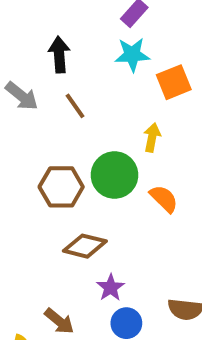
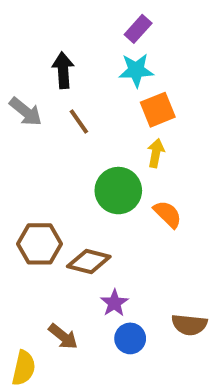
orange square: (174, 82) -> (158, 110), moved
brown hexagon: (61, 187) -> (39, 244), moved

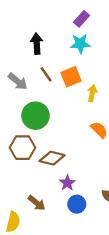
orange square: (158, 110) -> (71, 77), moved
gray arrow: (26, 112) -> (18, 81), moved
green circle: (118, 191) -> (35, 116), moved

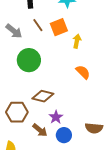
brown hexagon: (23, 148) -> (17, 112), moved
brown arrow: (37, 203) -> (40, 130), moved

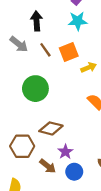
gray arrow: (14, 31) -> (19, 44), moved
yellow arrow: (77, 41) -> (89, 68), turned 56

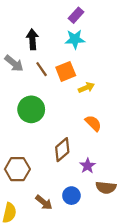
brown diamond: (51, 128) -> (62, 150), moved, turned -55
purple star: (65, 152) -> (88, 166), moved
brown arrow: (48, 166) -> (44, 202), moved

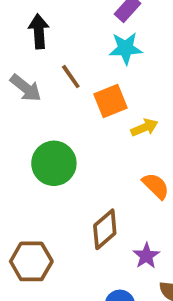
black arrow: (32, 39) -> (39, 31), moved
brown line: (42, 69) -> (71, 77), moved

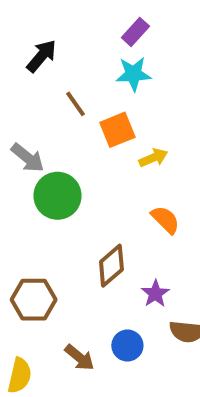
black arrow: (39, 31) -> (42, 56), turned 44
gray arrow: (26, 88) -> (28, 158), moved

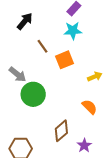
yellow arrow: (153, 158) -> (95, 77), moved

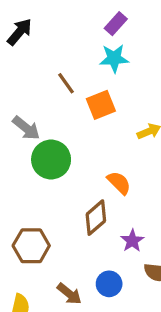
black arrow: (25, 21) -> (20, 32), moved
orange semicircle: (90, 107) -> (119, 183), moved

